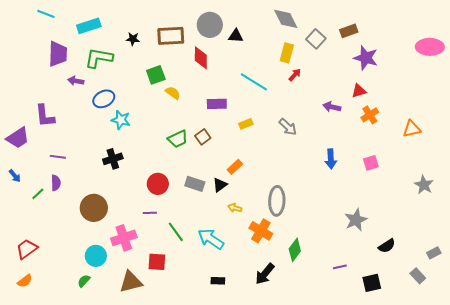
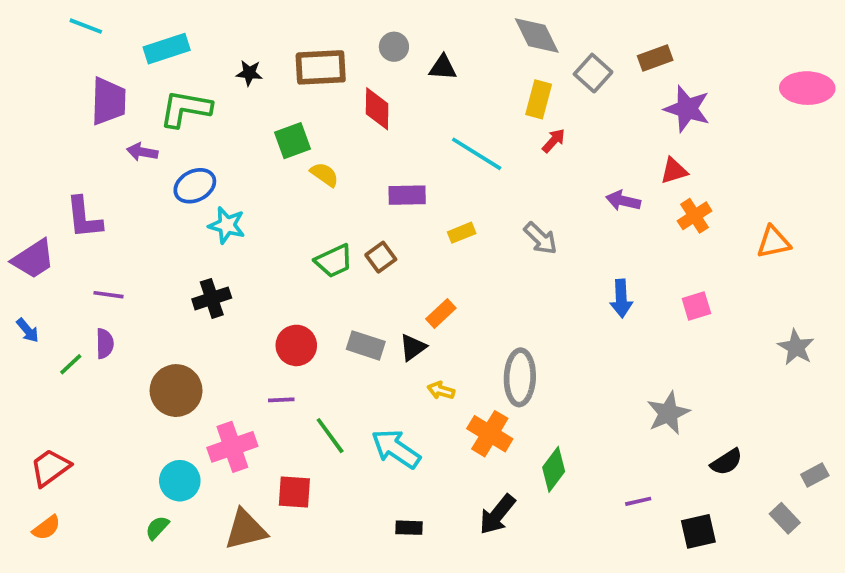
gray circle: (210, 25) -> (394, 47), size x0.6

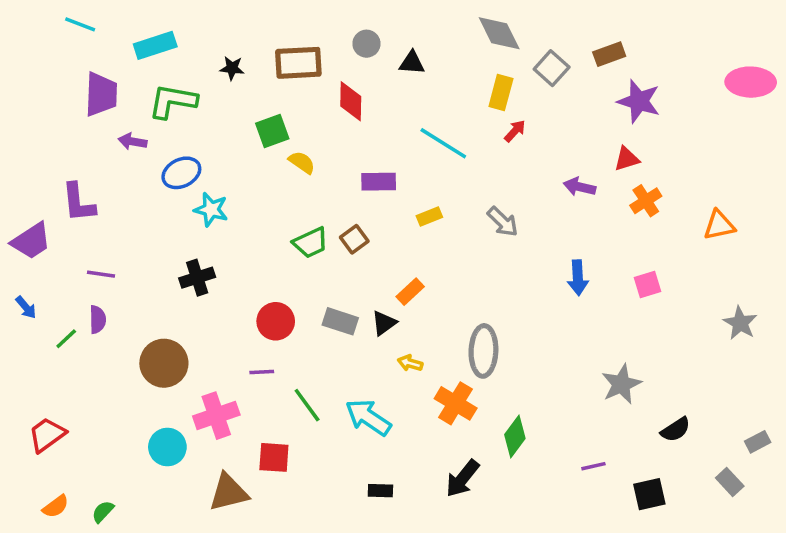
orange semicircle: (46, 528) -> (56, 506), moved
green semicircle: (157, 528) -> (103, 512), moved

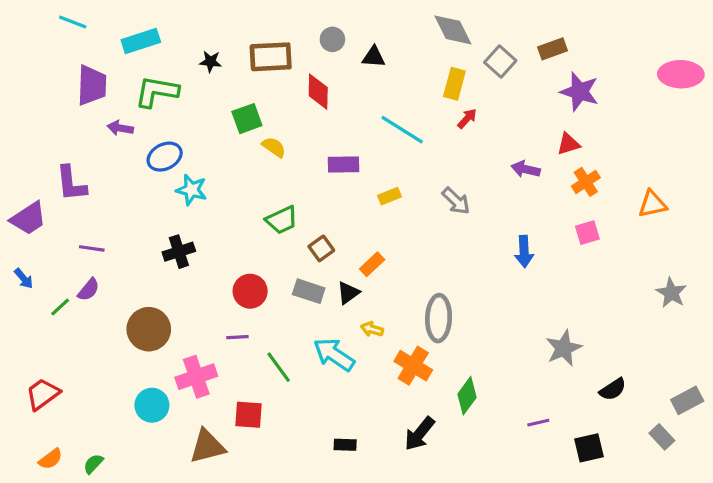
brown square: (354, 239) -> (321, 248), moved
pink square: (648, 285) -> (587, 233), moved
purple semicircle: (98, 320) -> (89, 290), turned 40
cyan arrow: (368, 417) -> (334, 355), moved
gray rectangle: (758, 442) -> (687, 400), size x1.4

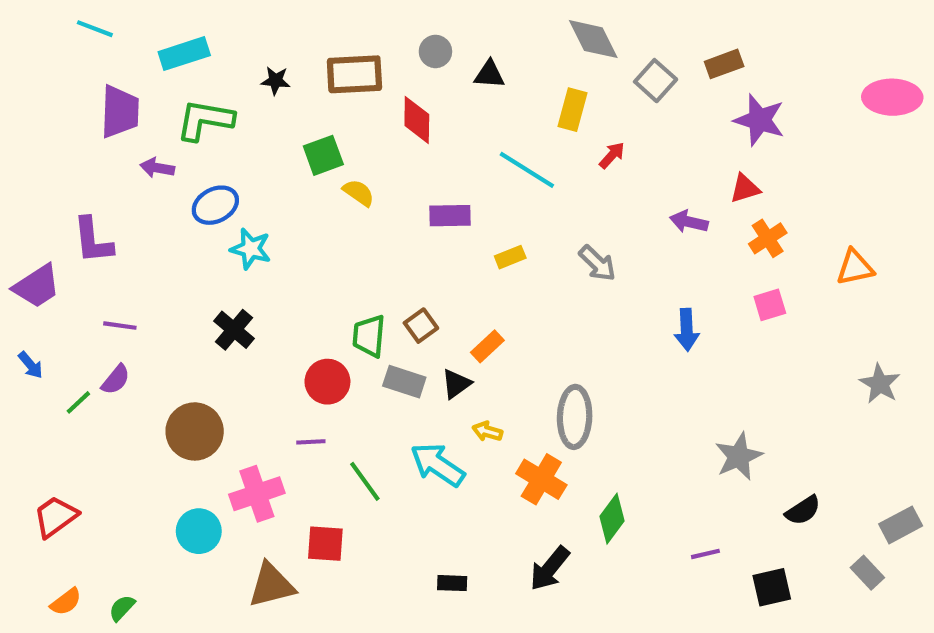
yellow rectangle: (454, 84) -> (573, 110), moved
green trapezoid: (282, 220) -> (369, 336), moved, turned 120
black cross: (179, 252) -> (234, 330), turned -32

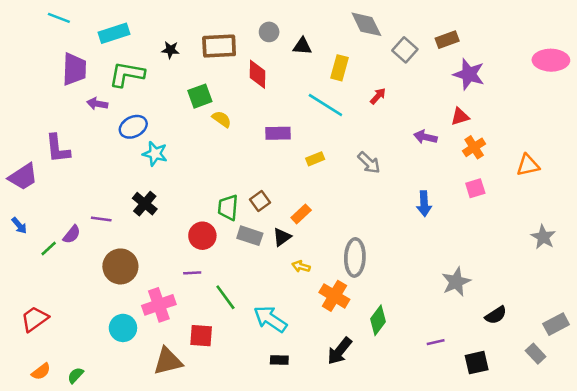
yellow rectangle: (573, 110) -> (340, 68), moved
purple line: (120, 326) -> (101, 219), moved
cyan arrow: (438, 465) -> (270, 319), moved

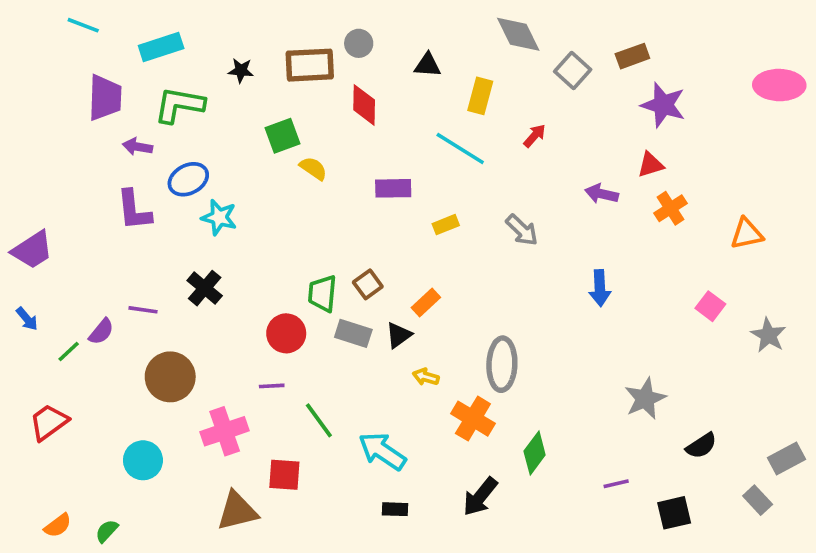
gray circle: (269, 32) -> (359, 43), moved
purple L-shape: (58, 149) -> (134, 210), moved
pink square: (475, 188) -> (710, 306), moved, turned -36
red trapezoid: (35, 319) -> (49, 422), moved
cyan circle: (123, 328) -> (143, 460), moved

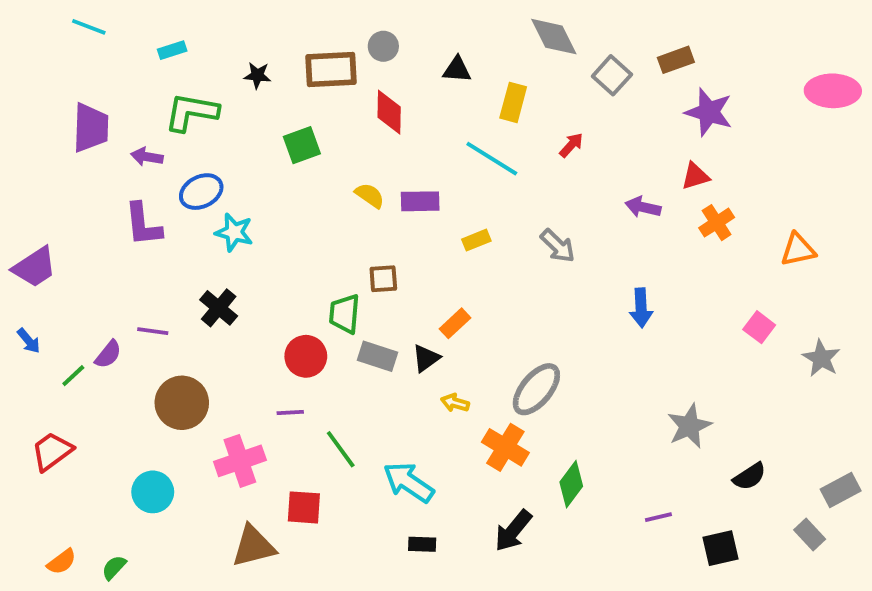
cyan rectangle: (161, 47) -> (172, 50), size x0.6
purple trapezoid: (105, 98) -> (91, 128), moved
yellow semicircle: (313, 168) -> (370, 195), moved
brown square: (368, 284) -> (383, 279), moved, turned 32
gray ellipse: (502, 364) -> (536, 389), turned 38

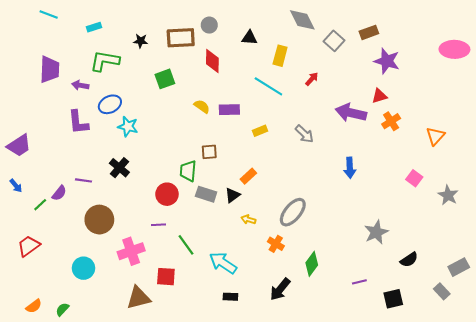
purple arrow: (643, 207) -> (351, 113), size x1.6
orange triangle: (798, 250) -> (435, 136), turned -36
orange cross: (505, 447) -> (276, 244), size x0.7

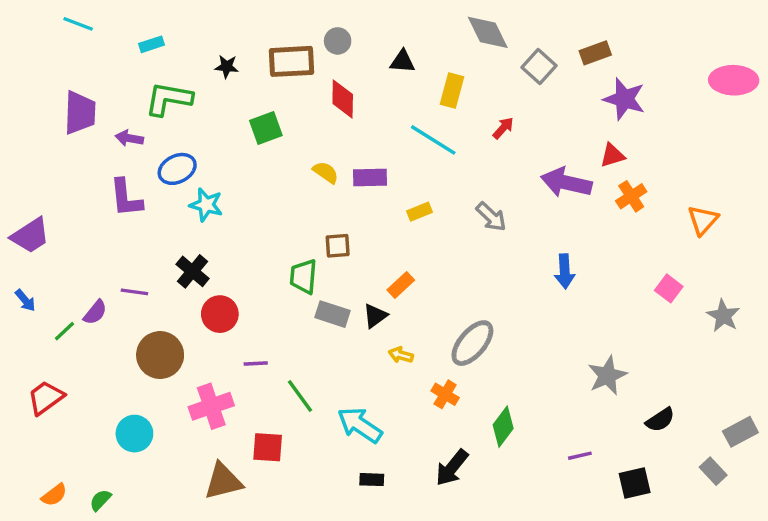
red circle: (167, 194) -> (220, 314), moved

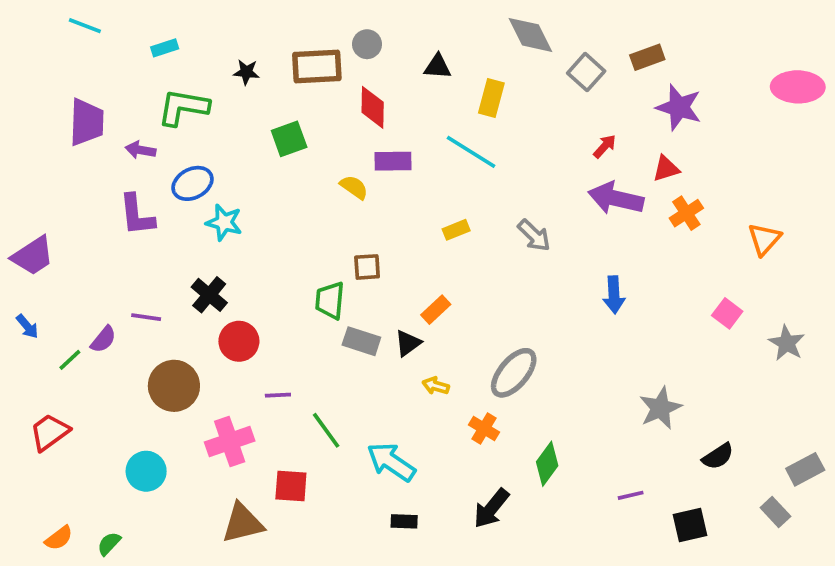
red arrow: (503, 128) -> (605, 146), moved
purple rectangle: (370, 177) -> (393, 161), moved

